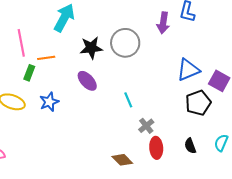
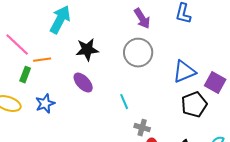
purple arrow: (163, 23) -> (142, 19), moved, turned -40
pink line: (21, 43) -> (17, 45), turned -36
gray circle: (125, 43) -> (138, 53), moved
gray cross: (146, 126) -> (142, 128), turned -35

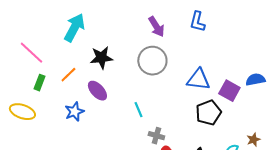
orange line: (42, 60) -> (68, 75), moved, turned -36
blue triangle: (184, 72) -> (198, 80), turned 30
blue star: (45, 104) -> (74, 112), moved

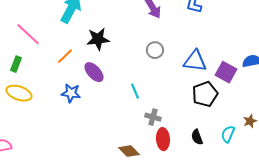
gray circle: (152, 61) -> (155, 50), moved, size x0.6
green rectangle: (39, 83) -> (16, 64), moved
blue star: (74, 112) -> (71, 93), turned 30

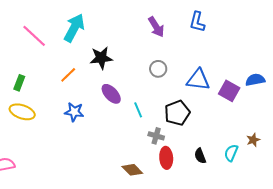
pink line: (28, 34) -> (34, 36), moved
purple ellipse: (94, 72) -> (111, 94), moved
black pentagon: (205, 94) -> (177, 113), moved

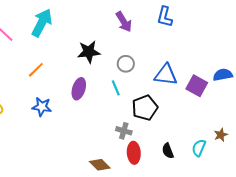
black star: (101, 58) -> (89, 52), moved
purple ellipse: (111, 94) -> (79, 89), turned 60
cyan line: (138, 110) -> (116, 88), moved

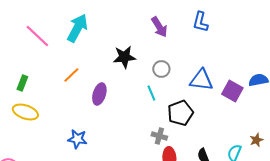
purple ellipse: (79, 89) -> (99, 94), moved
blue star: (42, 107) -> (77, 139), moved

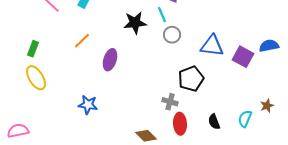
cyan line: (151, 93) -> (162, 15), moved
yellow ellipse: (25, 112) -> (36, 78), turned 40

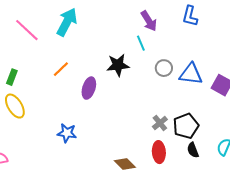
black star: (135, 23) -> (118, 65), moved
gray circle: (172, 35) -> (164, 68), moved
black pentagon: (191, 79) -> (186, 126), moved
gray cross: (170, 102) -> (160, 123), moved, turned 35

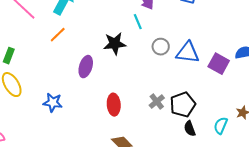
orange line: (61, 69) -> (58, 35), moved
blue star: (67, 133) -> (53, 103), moved
red ellipse: (159, 152) -> (114, 105), moved

